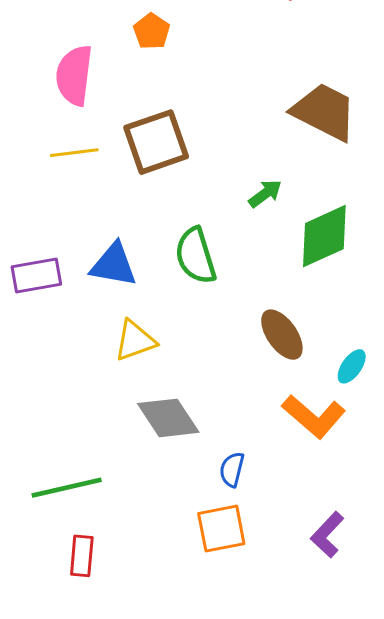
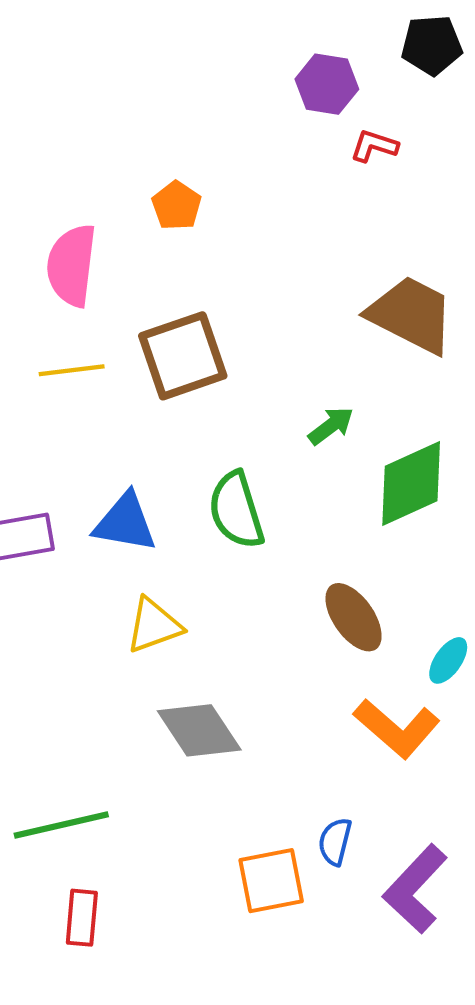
blue semicircle: (232, 469) -> (335, 842), moved
purple L-shape: (327, 535) -> (415, 889), size x1.4

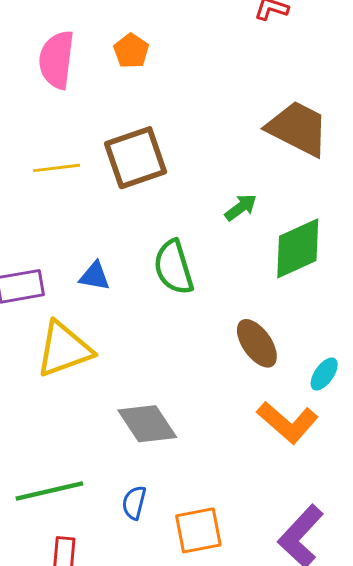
pink semicircle: (72, 265) -> (57, 60), moved
blue triangle: (125, 523) -> (95, 276), size x0.7
yellow triangle: (154, 625) -> (64, 349), moved, size x1.4
blue semicircle: (335, 842) -> (134, 503), moved

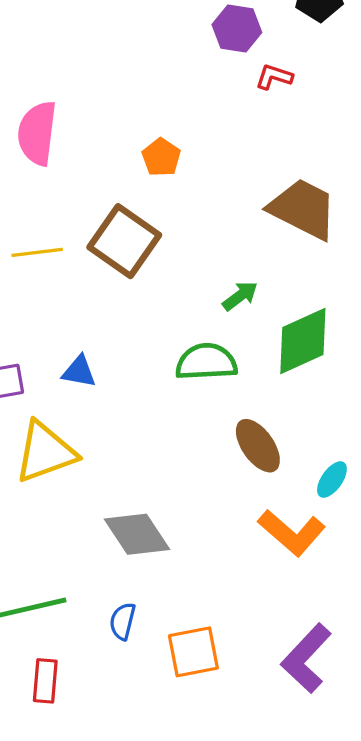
orange pentagon: (131, 51) -> (161, 157), moved
brown square: (136, 158) -> (124, 241), turned -36
green semicircle: (174, 267) -> (206, 362), moved, turned 104

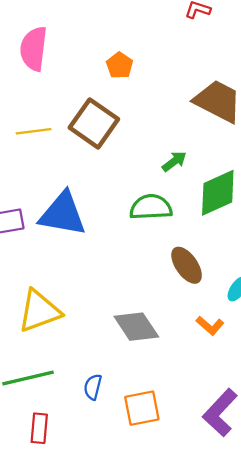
blue triangle: (79, 372) -> (63, 214), size x2.0
yellow triangle: (45, 452) -> (39, 311), moved
orange L-shape: (292, 533) -> (210, 326), size x0.6
gray diamond: (137, 534) -> (136, 327), moved

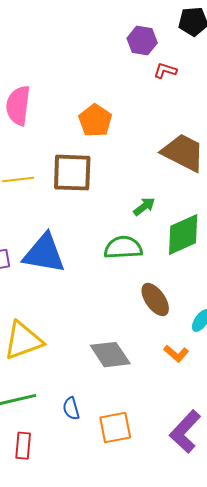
orange pentagon: (120, 65) -> (95, 121), size x1.4
brown square: (94, 123) -> (72, 173), turned -33
blue semicircle: (93, 387) -> (71, 409), turned -30

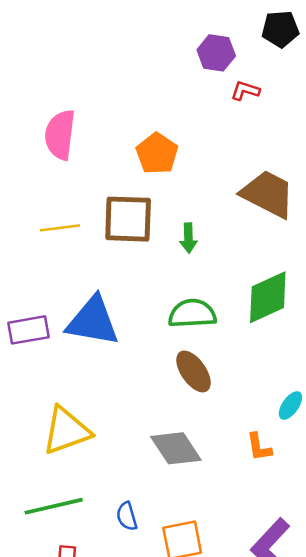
green arrow: (144, 207) -> (188, 238), moved, turned 125
brown ellipse: (155, 300) -> (194, 371), moved
orange L-shape: (176, 354) -> (259, 447), turned 40

